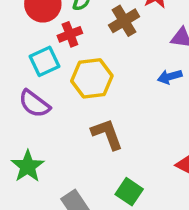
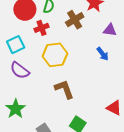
cyan square: (45, 61) -> (16, 45), moved
blue arrow: (170, 77) -> (103, 54), turned -112

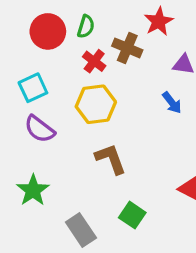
brown cross: (75, 20) -> (127, 48), turned -36
red cross: (41, 28) -> (94, 61), moved, turned -32

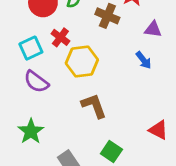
red cross: (94, 61) -> (60, 37), moved

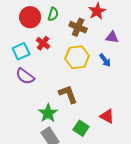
yellow hexagon: (82, 62) -> (77, 57), moved
red triangle: (158, 130) -> (107, 116), moved
green star: (31, 131) -> (48, 113), moved

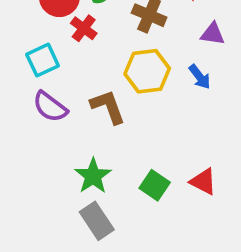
red cross: (43, 43) -> (84, 28), moved
brown L-shape: (68, 94) -> (108, 107), moved
green square: (81, 128) -> (155, 185), moved

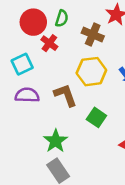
purple semicircle: (50, 107) -> (27, 95), turned 145
green square: (155, 185) -> (96, 117), moved

